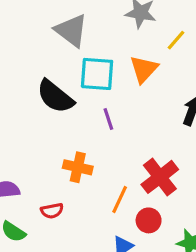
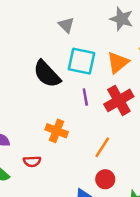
gray triangle: (71, 30) -> (66, 25), size x0.6
red cross: (160, 177) -> (119, 100), moved
orange line: (120, 199) -> (102, 147), moved

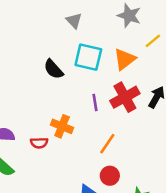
black semicircle: (47, 74) -> (53, 69), size x0.7
purple line: (85, 97) -> (95, 102), moved
red semicircle: (32, 161) -> (39, 143), moved

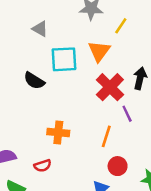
purple line: (95, 102) -> (127, 114), moved
red semicircle: (39, 143) -> (43, 166), moved

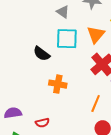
gray triangle: (40, 29) -> (63, 12), moved
orange cross: (58, 132) -> (58, 84), moved

